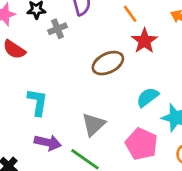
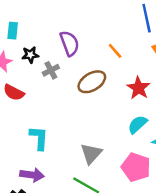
red star: (144, 41) -> (138, 88), moved
brown ellipse: (108, 63) -> (92, 82), moved
purple arrow: (48, 143) -> (32, 175), moved

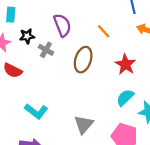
gray cross: (51, 70) -> (46, 50), turned -32
brown ellipse: (92, 82) -> (83, 60), turned -40
cyan L-shape: (39, 138) -> (36, 111), turned 125

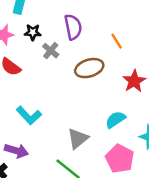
brown ellipse: (83, 60) -> (89, 68), turned 45
cyan semicircle: (125, 97) -> (115, 120), moved

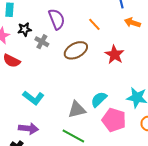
cyan semicircle: (115, 120) -> (99, 99), moved
gray triangle: (78, 138) -> (77, 110), turned 36

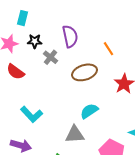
cyan semicircle: (99, 99) -> (89, 111), moved

